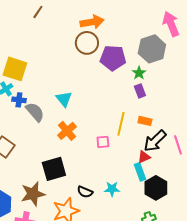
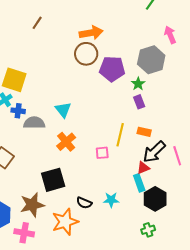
pink arrow: (171, 24) -> (170, 35), size x0.7
gray semicircle: (35, 112) -> (34, 123), turned -50

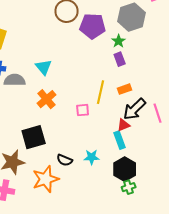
orange rectangle: (144, 132) -> (125, 89), turned -32
black hexagon: (155, 199) -> (125, 169), moved

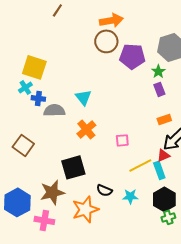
yellow line: (101, 92) -> (140, 165), moved, turned 50
cyan star: (92, 157) -> (130, 196), moved

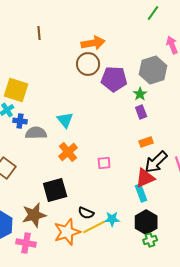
brown line: (57, 10) -> (39, 33), turned -40
red triangle: (163, 155) -> (145, 178), size x1.5
yellow line: (140, 165) -> (94, 227), moved

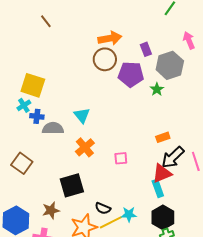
brown line: (39, 33) -> (46, 21), moved, turned -32
purple rectangle: (141, 112) -> (146, 49), moved
brown star: (34, 215) -> (51, 210), size x0.7

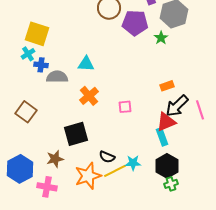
cyan triangle: (82, 115) -> (86, 64), turned -48

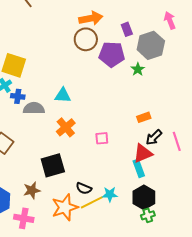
black arrow: (177, 106) -> (154, 137), size x0.7

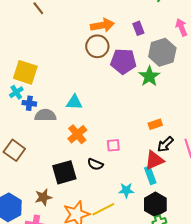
purple rectangle: (127, 29) -> (138, 28), moved
green star: (138, 69) -> (149, 76), size x1.5
black semicircle: (84, 188) -> (95, 164), moved
cyan star: (110, 194) -> (126, 190), moved

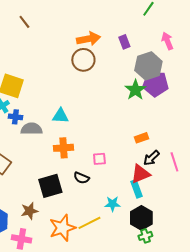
purple pentagon: (123, 61) -> (155, 84), moved
orange cross: (77, 134) -> (63, 148), turned 36

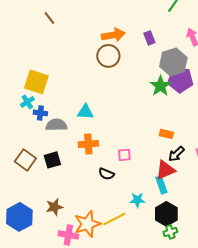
orange rectangle: (141, 138) -> (166, 134), turned 32
black square: (50, 186) -> (52, 160), moved, size x0.7
pink cross: (21, 239) -> (68, 235), moved

